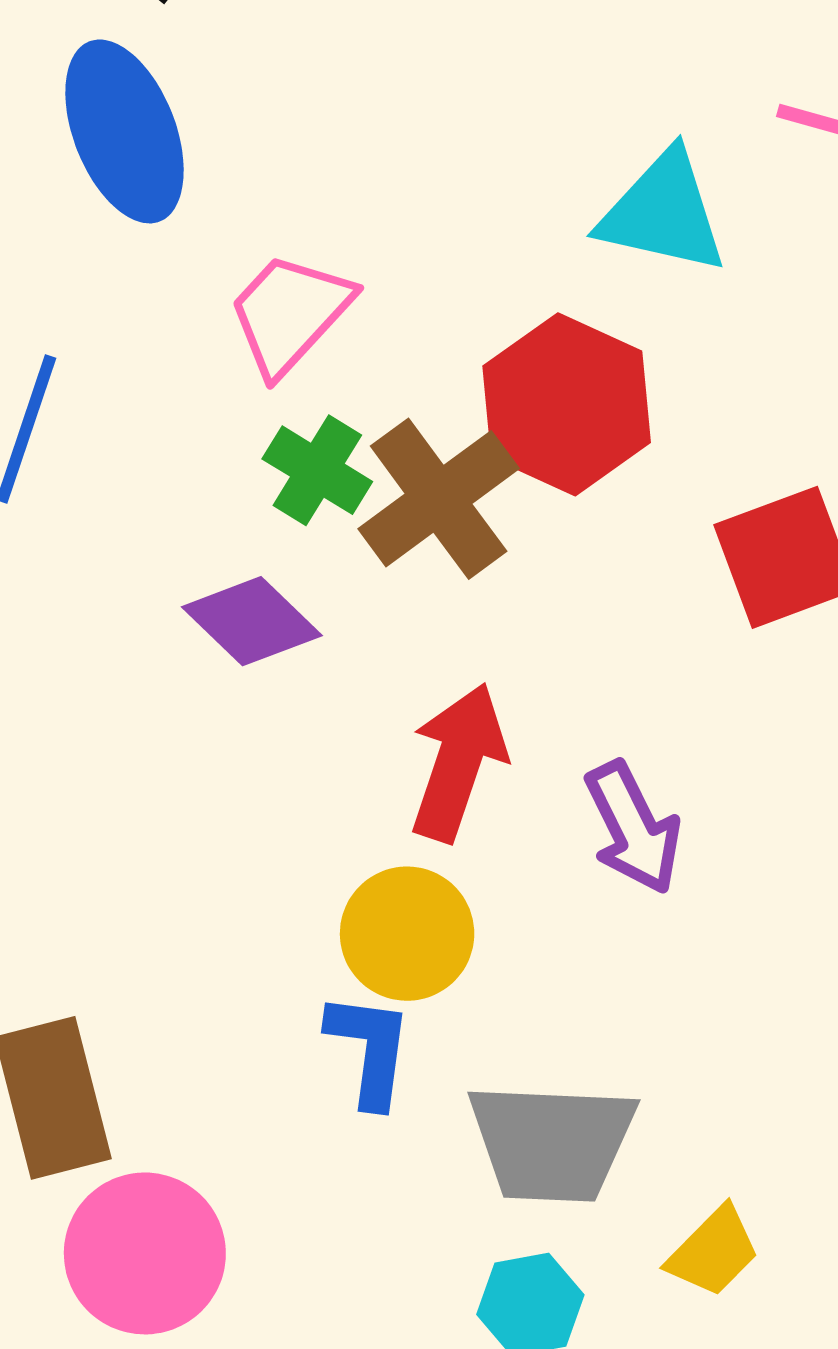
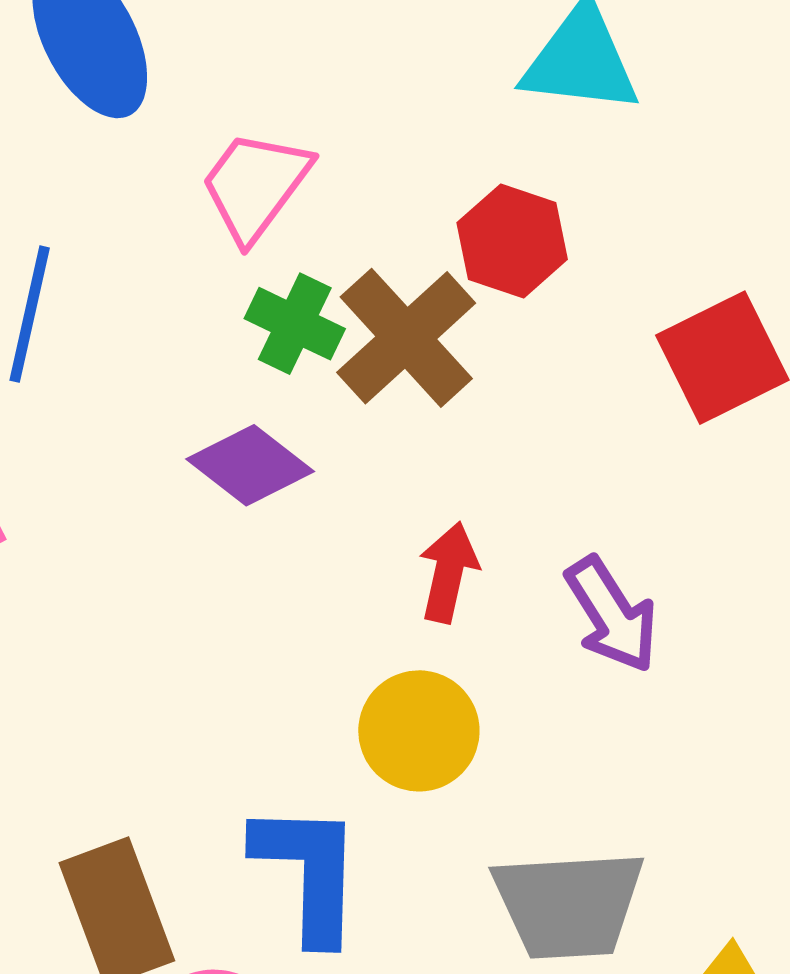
red hexagon: (567, 404) -> (512, 241), size x0.7
red arrow: (458, 762) -> (449, 572), size x0.7
blue L-shape: (369, 1049) -> (308, 872), moved, size x1.4

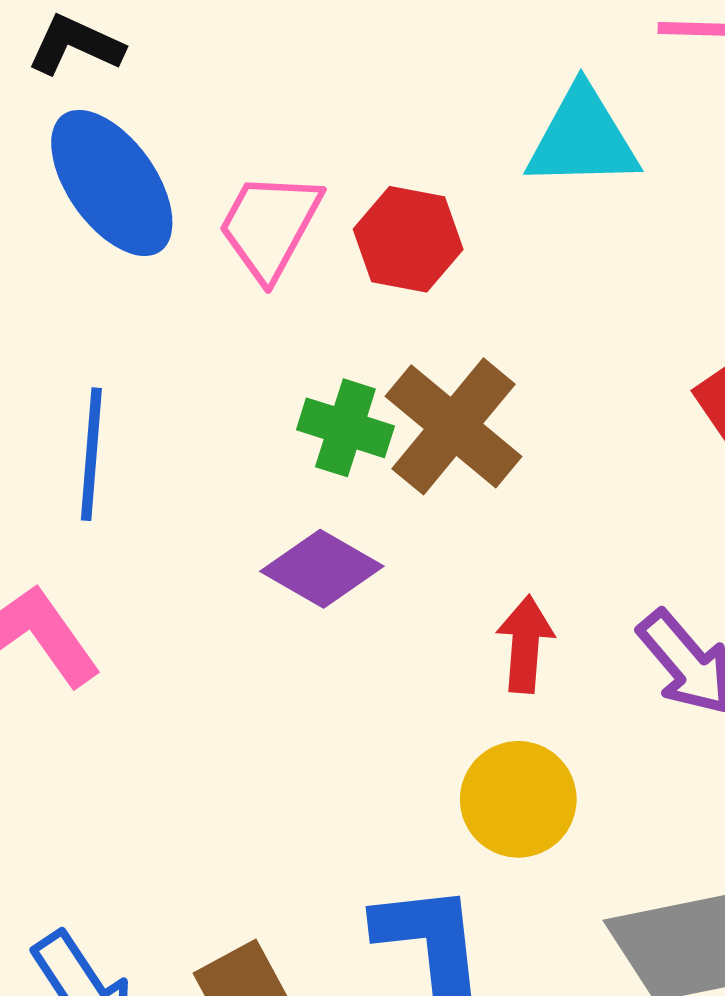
pink trapezoid: (255, 186) -> (270, 226), moved
red hexagon: (512, 241) -> (408, 239), moved

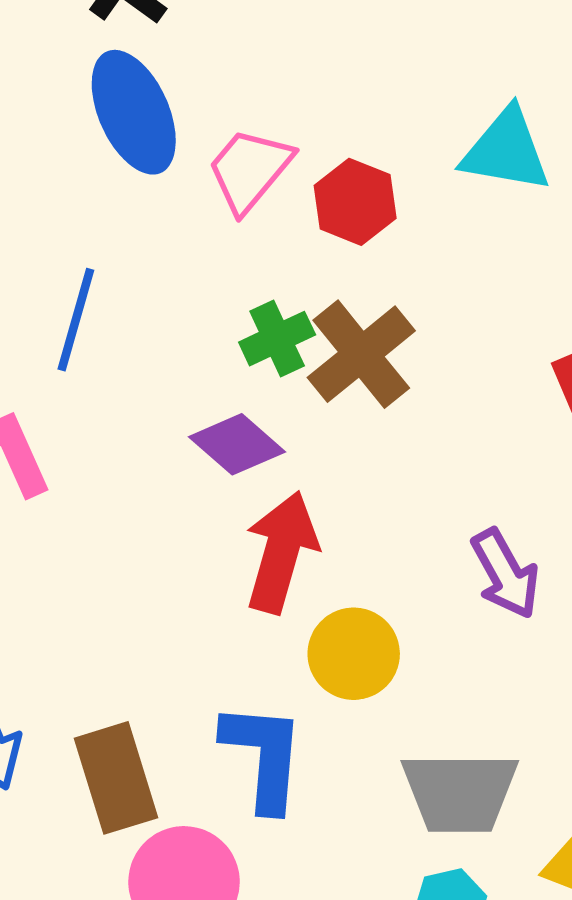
green cross: (345, 428) -> (277, 339), turned 36
red arrow: (525, 644) -> (281, 552), moved, size x1.6

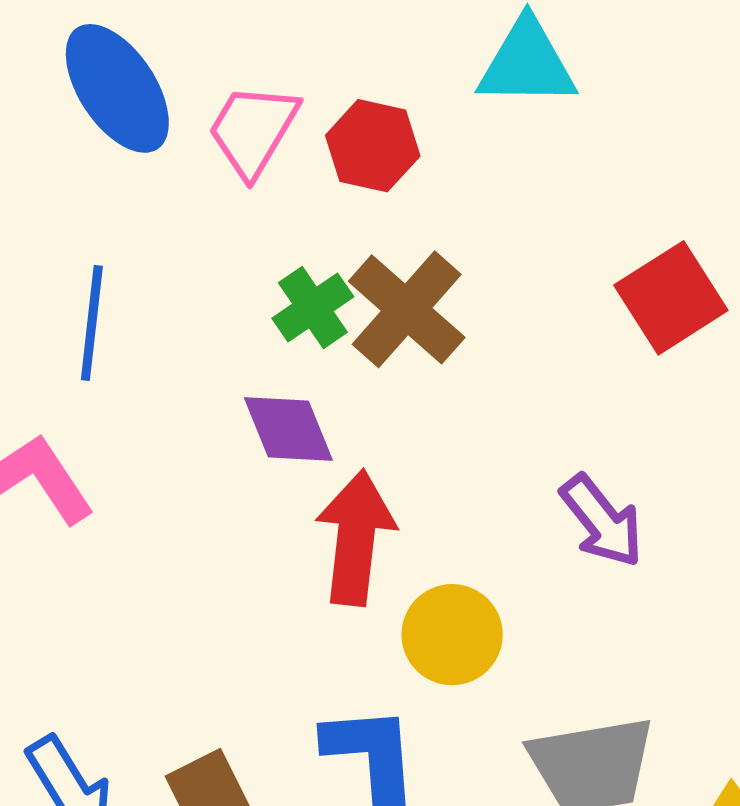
purple diamond: (237, 444) -> (288, 429), turned 36

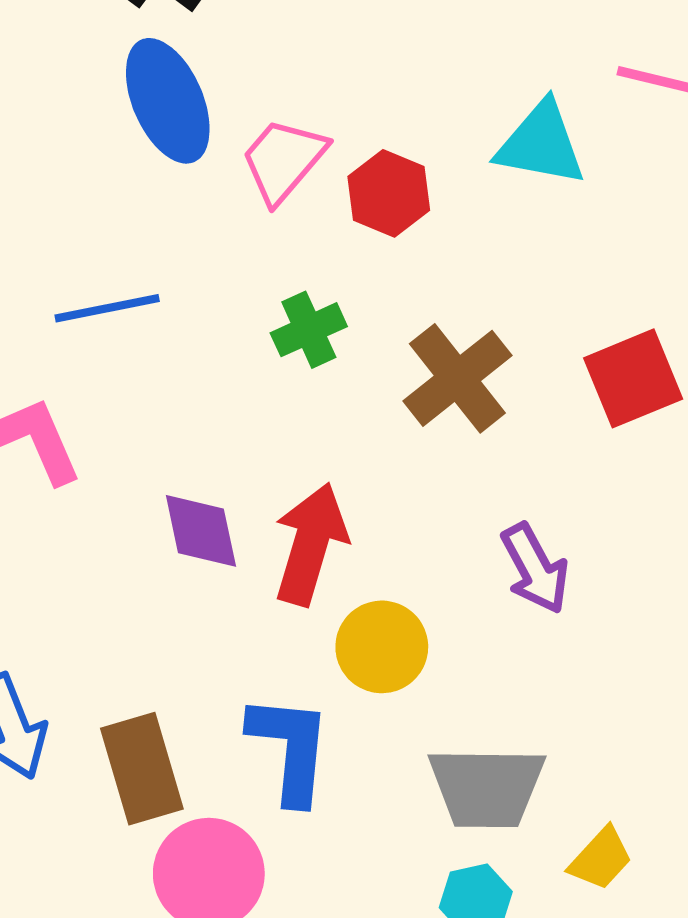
brown cross: (407, 309) -> (457, 378), moved
blue line: (92, 323) -> (107, 308), turned 62
purple diamond: (288, 429) -> (201, 531), moved

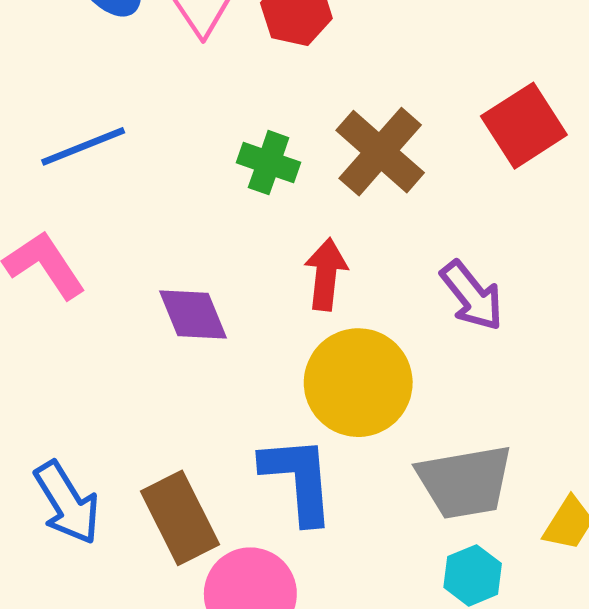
green cross: (309, 330) -> (269, 163), moved, turned -36
red arrow: (310, 544) -> (326, 274), moved, size x0.7
yellow circle: (382, 647) -> (358, 383), size x1.4

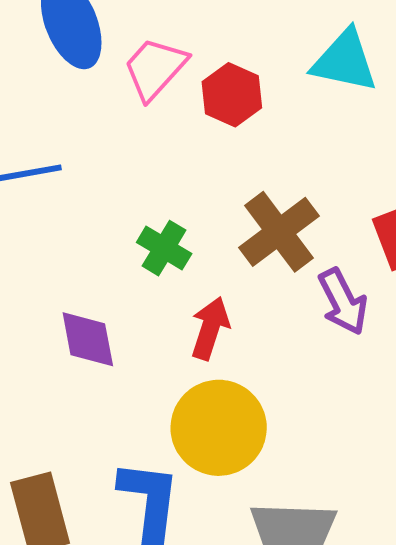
green cross: (269, 163) -> (164, 248), moved
purple arrow: (472, 296) -> (343, 302), moved

